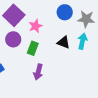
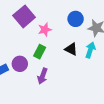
purple circle: (13, 39) -> (20, 64), moved

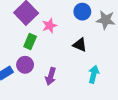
cyan arrow: (90, 50) -> (94, 74), moved
green rectangle: (40, 52) -> (30, 42), moved

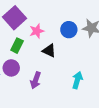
blue circle: (82, 12) -> (69, 30), moved
black triangle: (80, 45) -> (49, 51), moved

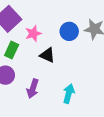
cyan arrow: (77, 80) -> (69, 94), moved

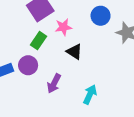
blue circle: (69, 31) -> (101, 16), moved

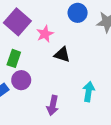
green rectangle: (39, 41) -> (14, 58), moved
purple arrow: (54, 83) -> (53, 105), moved

